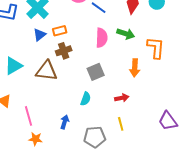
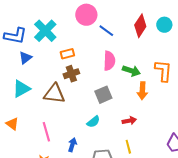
green arrow: (126, 34) -> (131, 71), moved
blue triangle: (40, 35) -> (25, 58), moved
cyan semicircle: (86, 99) -> (93, 122), turned 32
pink line: (29, 116) -> (46, 132), moved

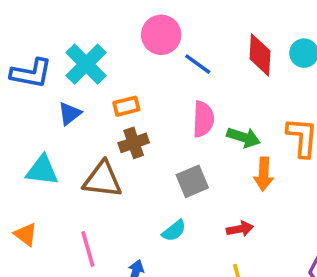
red diamond: (140, 26) -> (260, 55), turned -30
blue triangle: (25, 58) -> (70, 114), moved
cyan triangle: (21, 89) -> (42, 170), turned 36

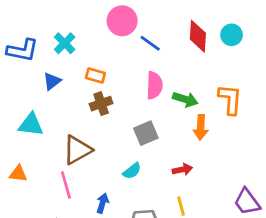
cyan cross: (86, 64) -> (65, 43), size x0.7
orange rectangle: (126, 106) -> (95, 76), turned 30
brown triangle: (103, 179) -> (77, 150), moved, turned -36
orange triangle: (26, 234) -> (18, 174), turned -30

